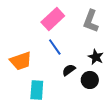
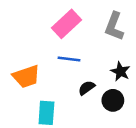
blue line: (55, 47) -> (69, 59), turned -48

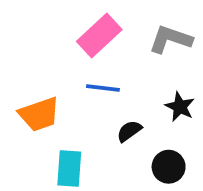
gray L-shape: (114, 26) -> (170, 39), turned 88
black circle: (113, 100) -> (169, 167), moved

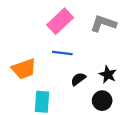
black star: (180, 107) -> (108, 75), moved

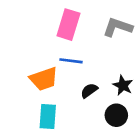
pink rectangle: (60, 21) -> (68, 25), turned -30
orange trapezoid: (24, 69) -> (44, 79), moved

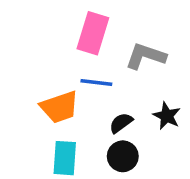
gray L-shape: (118, 27) -> (146, 56), moved
black circle: (116, 115) -> (123, 156), moved

